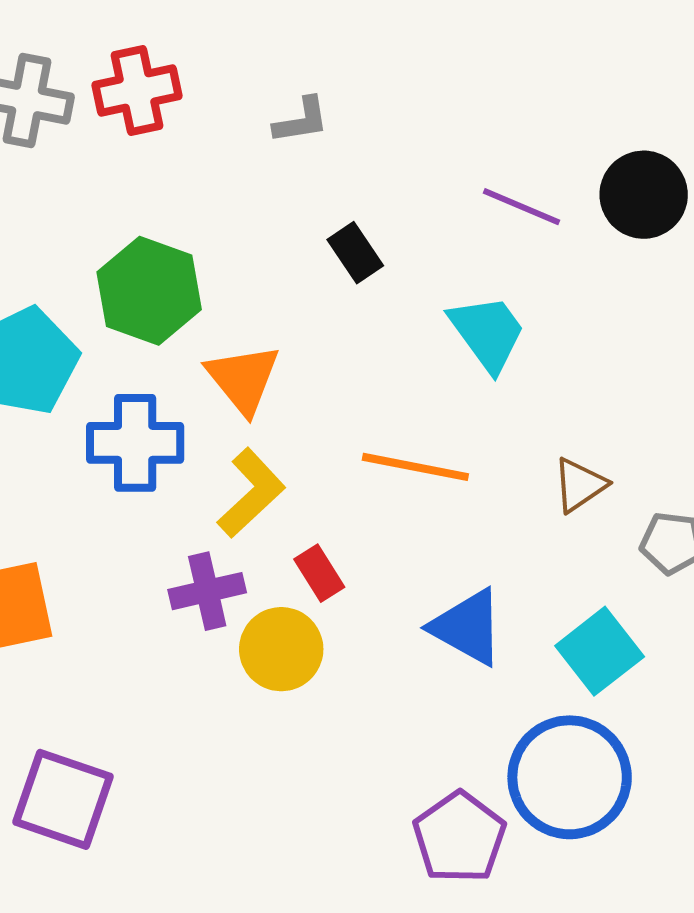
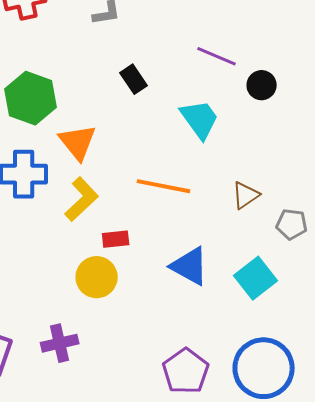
black circle: (644, 195) -> (262, 85), moved, size x0.7
red rectangle: (319, 573) -> (116, 239), turned -64
purple cross: (207, 591) -> (60, 343), moved
blue circle: (570, 777) -> (264, 368), moved

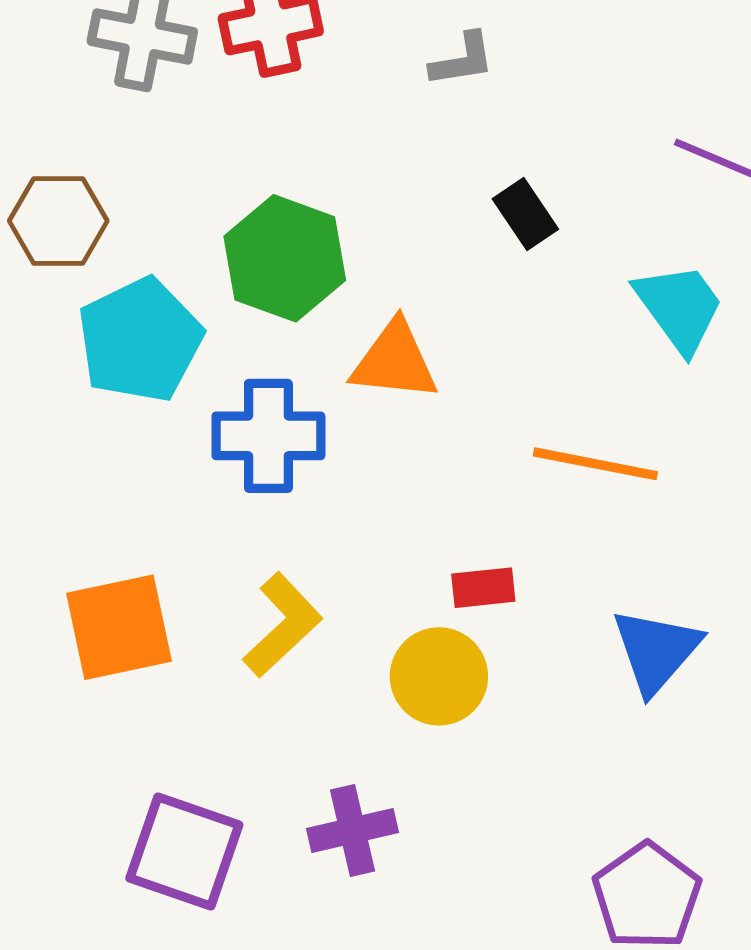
orange triangle: (78, 142) -> (395, 361), turned -45
yellow L-shape: (82, 199) -> (282, 625), moved
blue triangle: (190, 266) -> (656, 651), turned 42

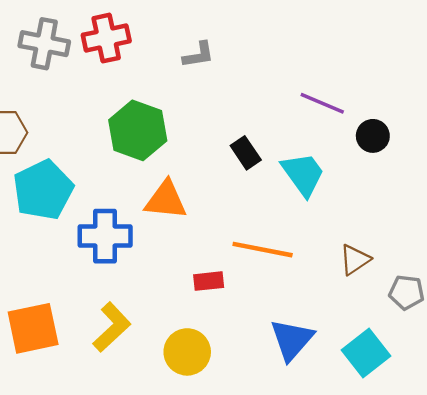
black rectangle: (525, 214) -> (246, 153), moved
green hexagon: (285, 258) -> (138, 130), moved
red rectangle: (483, 588) -> (209, 281), moved

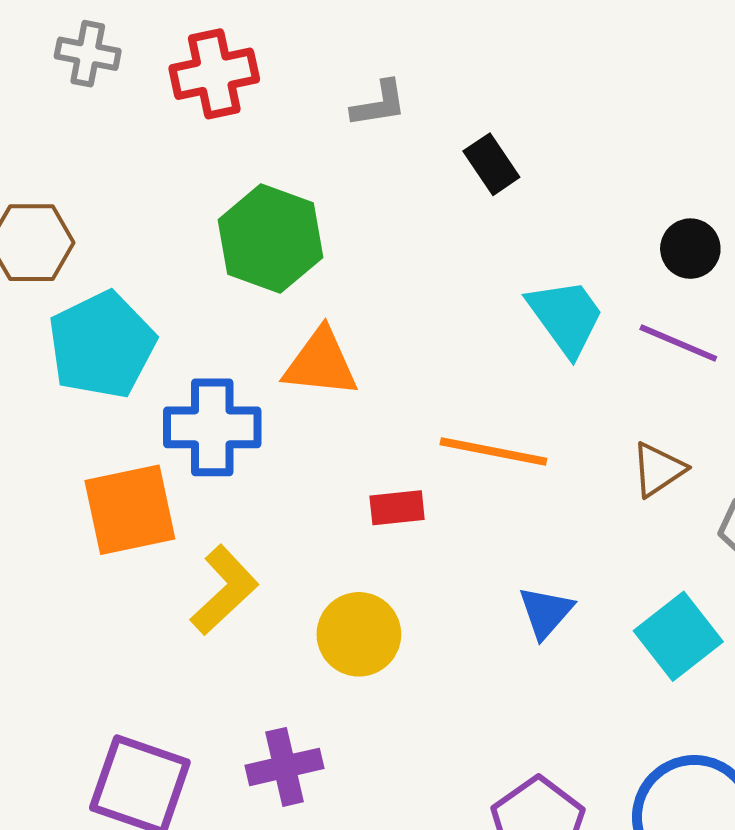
gray cross: (44, 44) -> (88, 54), moved, size x0.7
purple line: (322, 103) -> (678, 343), moved
black rectangle: (246, 153) -> (491, 164), moved
orange square: (33, 328) -> (130, 510), moved
blue triangle: (292, 340) -> (546, 612), size x0.7

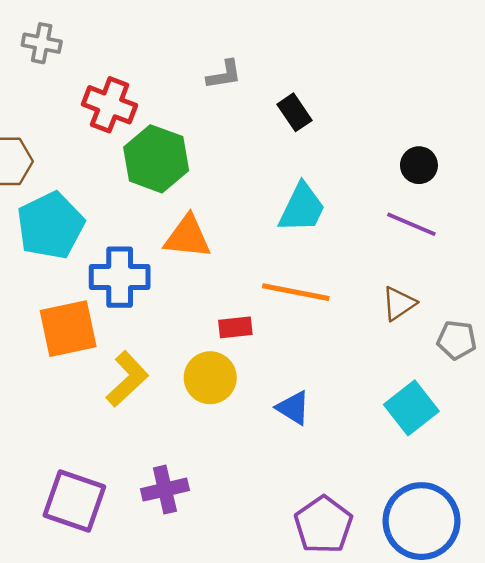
red cross: (214, 74) -> (110, 105), moved, turned 33
cyan trapezoid: (566, 317) -> (302, 208), moved, turned 62
blue triangle: (546, 612) -> (293, 408), moved, turned -39
yellow circle: (359, 634) -> (210, 378), moved

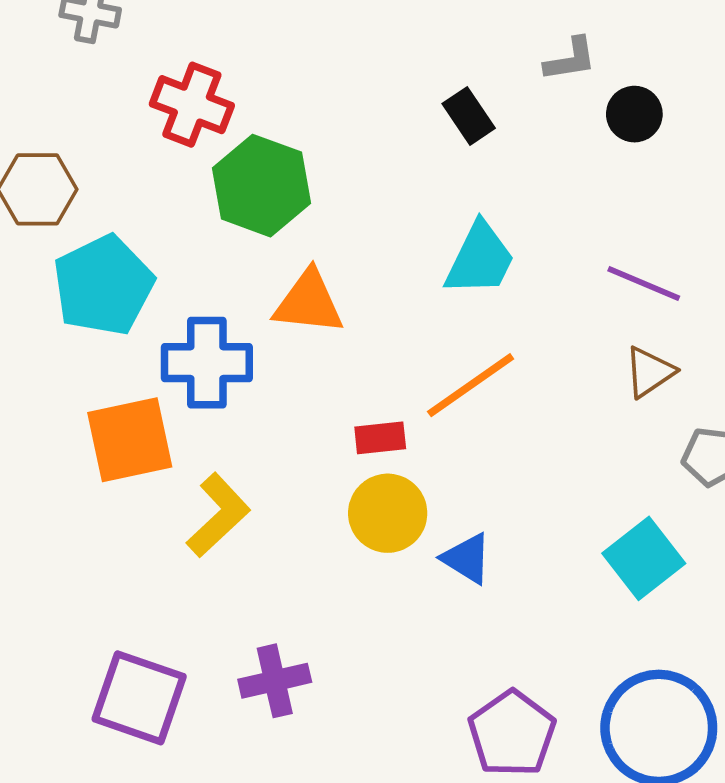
gray L-shape: (224, 75) -> (570, 59), moved
black circle: (419, 165) -> (634, 114), moved
orange line: (296, 292) -> (471, 385), turned -46
brown triangle: (399, 303) -> (649, 372), moved
yellow circle: (210, 378) -> (388, 513), moved

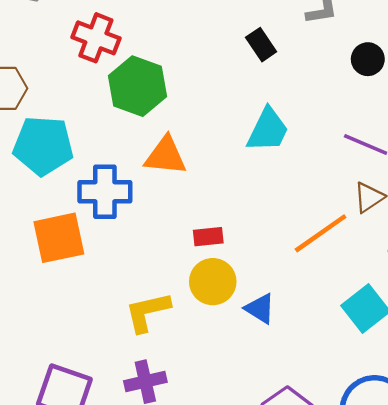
black circle: (634, 114) -> (368, 59), moved
cyan pentagon: (103, 285) -> (43, 146), turned 30
orange line: (471, 385) -> (321, 233), moved
yellow L-shape: (218, 515) -> (148, 312), moved, turned -150

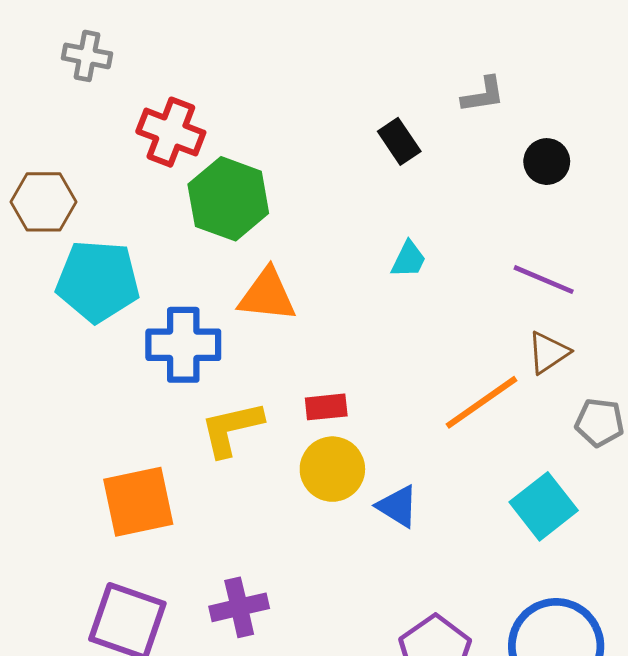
cyan trapezoid: (268, 130) -> (408, 259), size x0.6
orange square: (59, 238) -> (138, 502), moved
yellow L-shape: (148, 312) -> (231, 429), moved

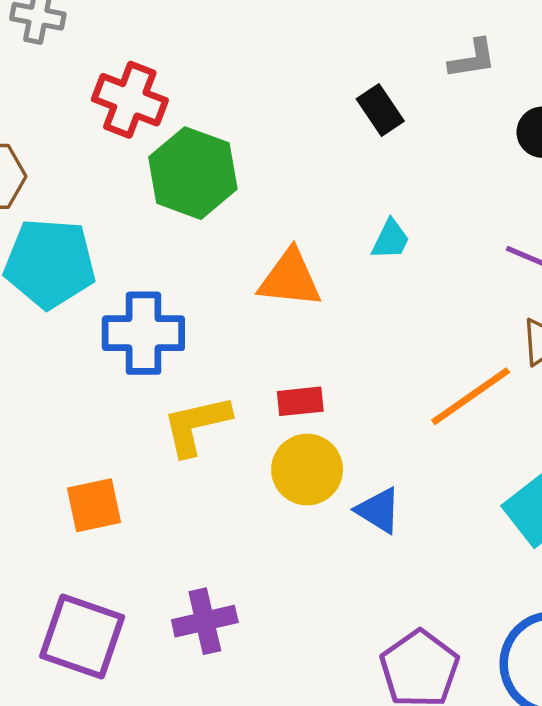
orange triangle: (267, 295) -> (290, 279), moved
orange square: (138, 502) -> (94, 505), size x0.7

